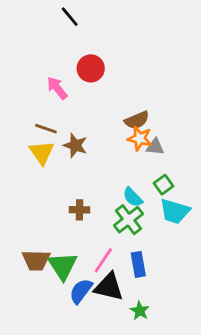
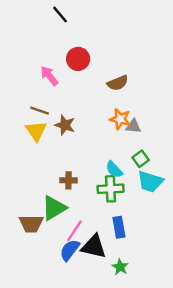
brown semicircle: (137, 120) -> (118, 83), moved
green cross: (129, 220) -> (111, 189), turned 35
pink line: (103, 260) -> (74, 231), moved
green triangle: (63, 266) -> (54, 208), moved, turned 32

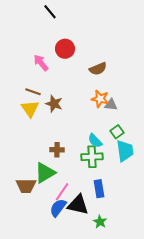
cyan trapezoid: (150, 182) -> (125, 151), turned -115

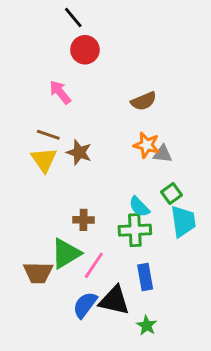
red circle: (65, 49) -> (85, 50), moved
pink line: (62, 192) -> (94, 265), moved

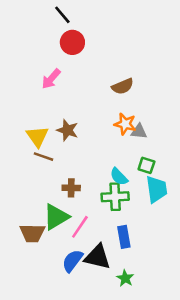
pink arrow: (60, 92) -> (51, 79), turned -100
brown line: (48, 135) -> (44, 157), moved
green square: (171, 193) -> (146, 165), turned -36

